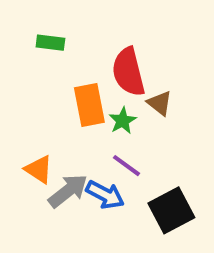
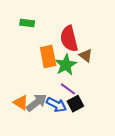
green star: (123, 121) -> (66, 65), size x1.5
orange triangle: (39, 169) -> (21, 103), moved
black square: (171, 210) -> (75, 104), moved, size x0.7

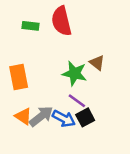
red semicircle: (69, 39) -> (61, 21), moved
orange rectangle: (48, 56) -> (19, 77), moved
green star: (66, 65) -> (75, 73), turned -30

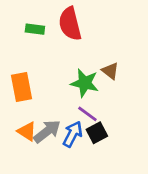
blue arrow: (64, 119) -> (73, 134), turned -90

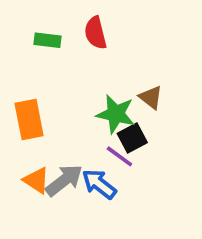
red semicircle: (70, 24) -> (95, 33), size x0.7
black square: (97, 133) -> (132, 138), moved
blue arrow: (73, 134) -> (99, 184), turned -80

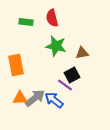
brown triangle: (151, 97) -> (82, 53), turned -48
green star: (116, 114) -> (56, 46), moved
orange triangle: (36, 180) -> (20, 98), turned -35

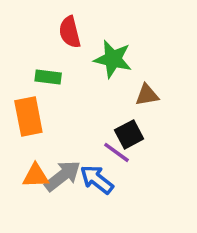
red semicircle: (52, 18) -> (70, 32), moved
green rectangle: (26, 22) -> (48, 77), moved
green star: (56, 46) -> (113, 59), moved

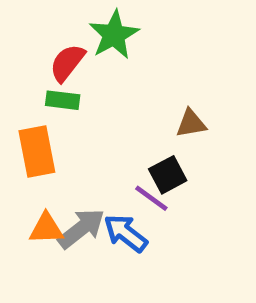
red semicircle: (70, 32) -> (67, 63), moved, turned 52
green star: (113, 59) -> (114, 35), moved, turned 30

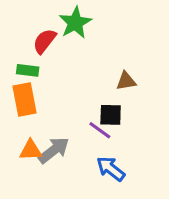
green rectangle: (63, 100) -> (28, 70), moved
black square: (168, 175) -> (111, 115), turned 30
blue arrow: (126, 233) -> (111, 169), moved

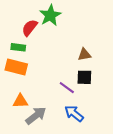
orange rectangle: (25, 100) -> (16, 67), turned -65
black square: (111, 115) -> (84, 77), moved
gray arrow: (54, 150) -> (36, 116), moved

